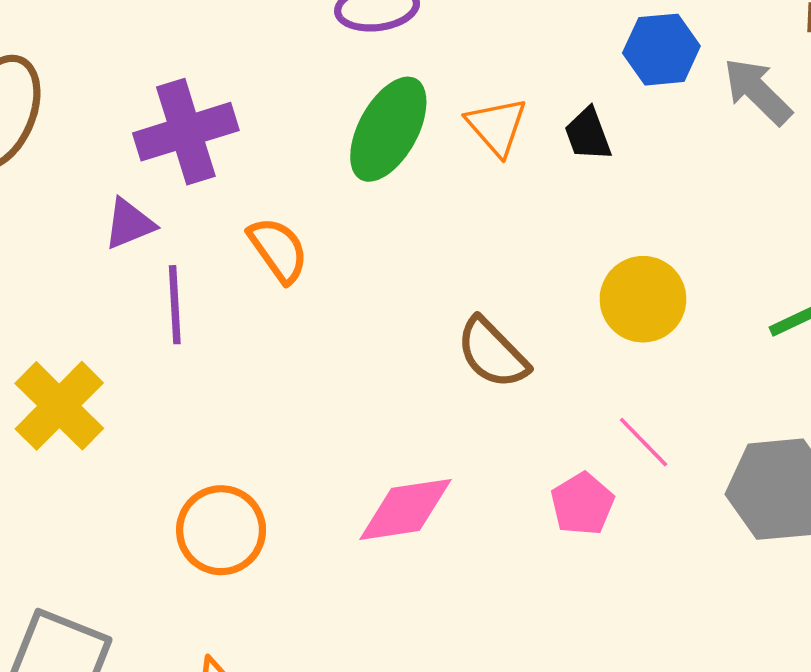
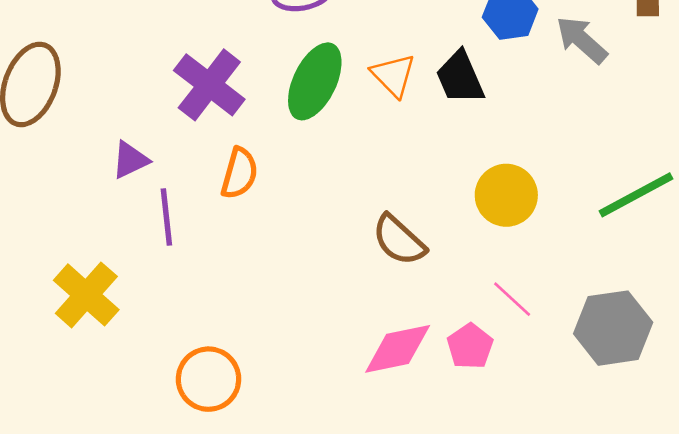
purple cross: (186, 132) -> (209, 85), moved, turned -32
black trapezoid: (588, 134) -> (460, 77), size x1.4
orange semicircle: (278, 250) -> (239, 173), turned 54
pink diamond: (406, 509) -> (398, 349), moved

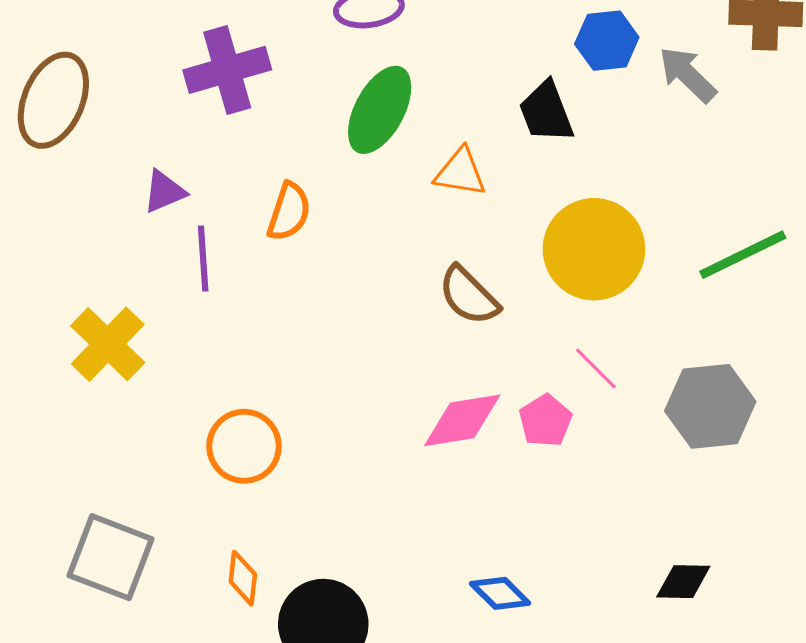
orange triangle: (393, 75) -> (460, 172), moved, turned -39
purple cross: (209, 85) -> (227, 70), moved, turned 34
yellow circle: (506, 195) -> (594, 249), size x1.4

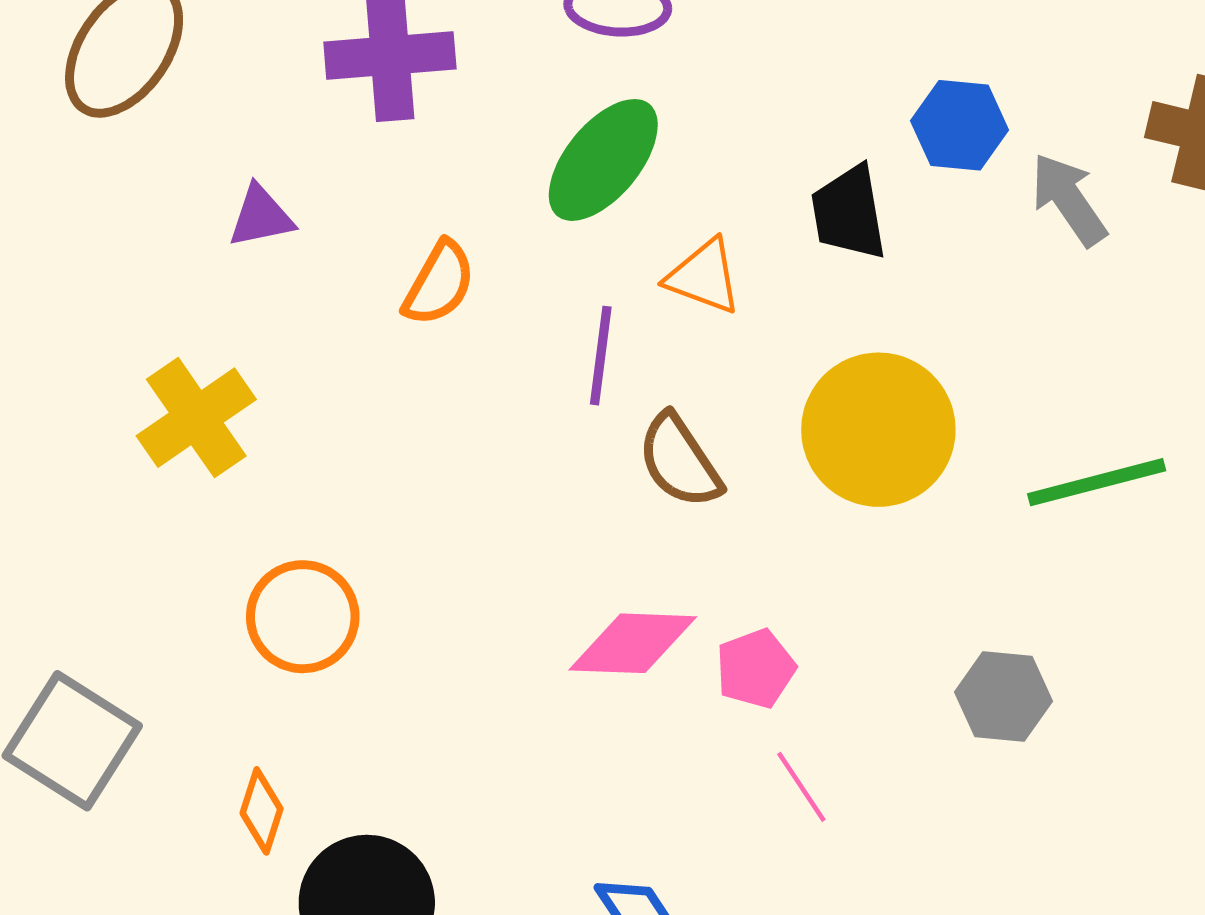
purple line: (203, 258) -> (601, 356), moved
yellow cross: (108, 344) -> (196, 418), moved
pink line: (596, 368) -> (801, 787), moved
gray hexagon: (710, 406) -> (1003, 697), size x0.7

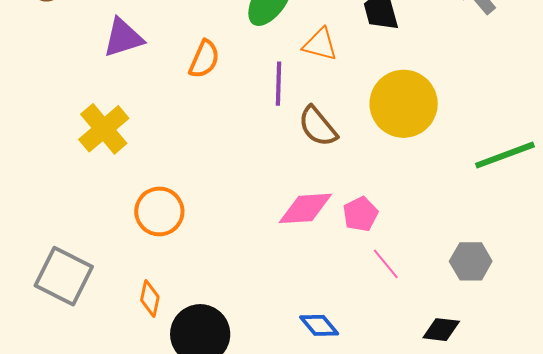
purple triangle: (261, 216) -> (123, 38), size x1.4
green line: (1097, 482) -> (505, 155), moved
gray hexagon: (1003, 697) -> (471, 261), moved

